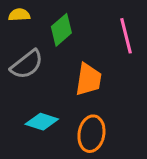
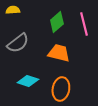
green diamond: (61, 30) -> (57, 22), moved
orange trapezoid: (88, 80) -> (59, 53), turned -85

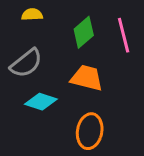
yellow semicircle: (13, 10) -> (32, 15), moved
cyan diamond: (28, 81) -> (41, 102), moved

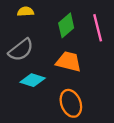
orange ellipse: (90, 131) -> (71, 103), turned -32

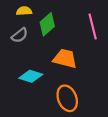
green diamond: (66, 25) -> (47, 24), moved
gray semicircle: (21, 50) -> (20, 35), moved, size x0.7

